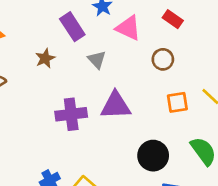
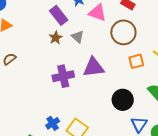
brown star: (45, 58) -> (56, 38), moved
brown circle: (163, 59) -> (123, 32), size x1.6

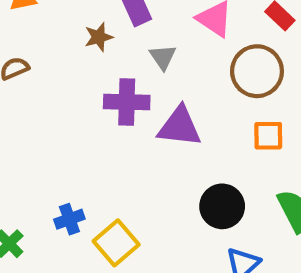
brown star: (56, 38) -> (99, 37), moved
purple cross: (63, 76) -> (127, 102), moved

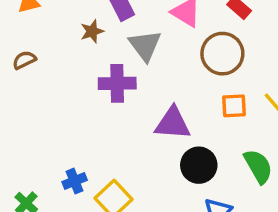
gray triangle: (163, 57) -> (145, 45), size x1.5
purple triangle: (180, 127) -> (173, 123), moved

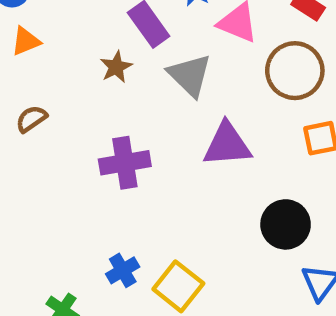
purple cross: (117, 83) -> (125, 163), moved
purple triangle: (173, 123) -> (227, 145), moved

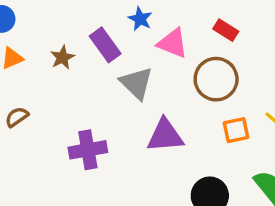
brown star: (116, 67) -> (62, 57), moved

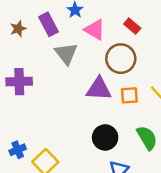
purple triangle: (165, 135) -> (99, 89), moved
purple cross: (88, 150) -> (19, 82), moved

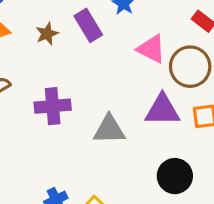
pink triangle: (95, 30) -> (151, 49), moved
gray triangle: (66, 54) -> (109, 129), moved, turned -50

